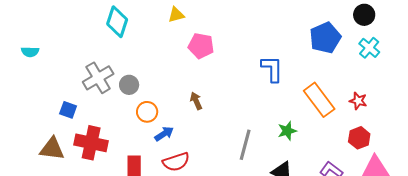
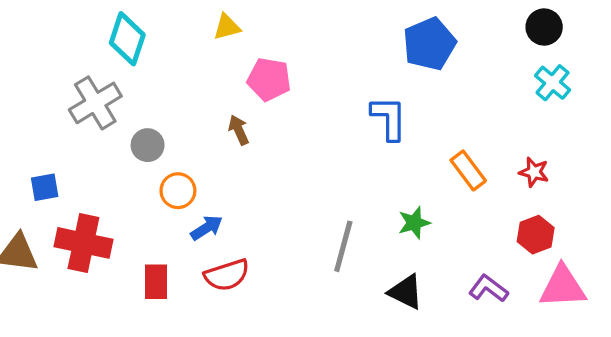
blue pentagon: (325, 38) -> (429, 44), moved
gray cross: (98, 78) -> (95, 103), moved
orange rectangle: (319, 100) -> (468, 170), size x0.7
brown arrow: (196, 101) -> (239, 130), moved
blue square: (68, 110) -> (45, 187), turned -30

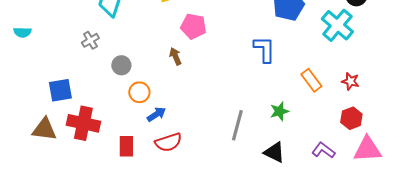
cyan cross: (553, 83) -> (337, 25), moved, size x1.5
gray cross: (95, 103) -> (90, 40), size x0.6
blue square: (45, 187) -> (60, 90), size x1.4

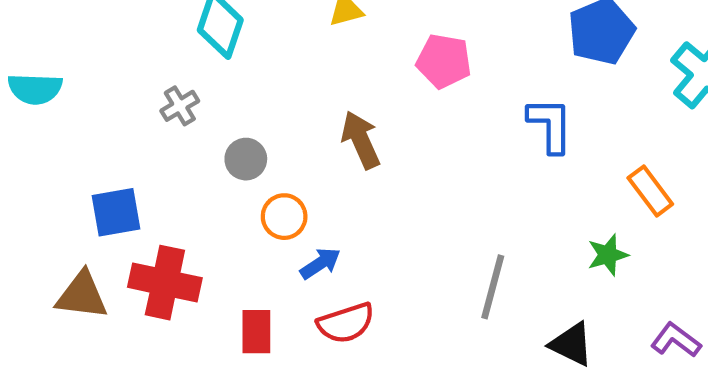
pink pentagon: (193, 26) -> (444, 61), moved
cyan semicircle: (22, 32) -> (35, 89), size x1.4
brown arrow: (175, 56) -> (361, 140), size x1.5
green star: (279, 111) -> (608, 255), moved

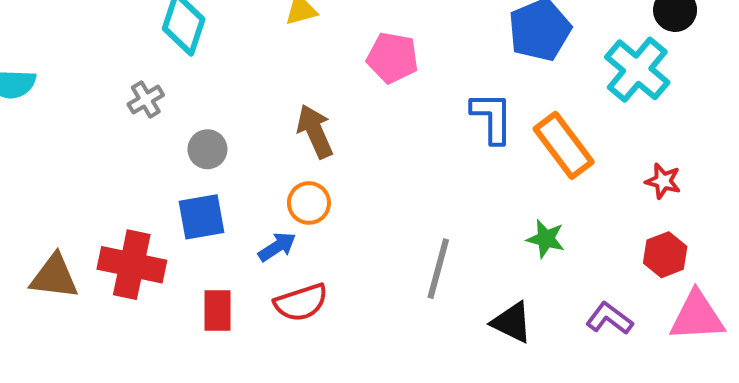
orange rectangle: (650, 191) -> (564, 145), moved, size x1.4
blue square: (116, 212) -> (201, 217), moved
orange circle: (284, 217) -> (309, 203), moved
green star: (608, 255) -> (546, 239), turned 30

